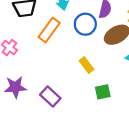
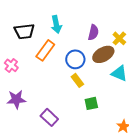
blue circle: (85, 24) -> (75, 59), moved
purple rectangle: (50, 96) -> (49, 117), moved

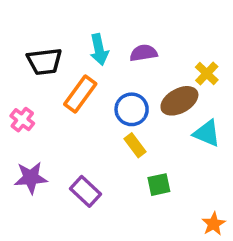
purple semicircle: (93, 32) -> (144, 53), moved, turned -112
purple rectangle: (49, 117) -> (85, 191), moved

